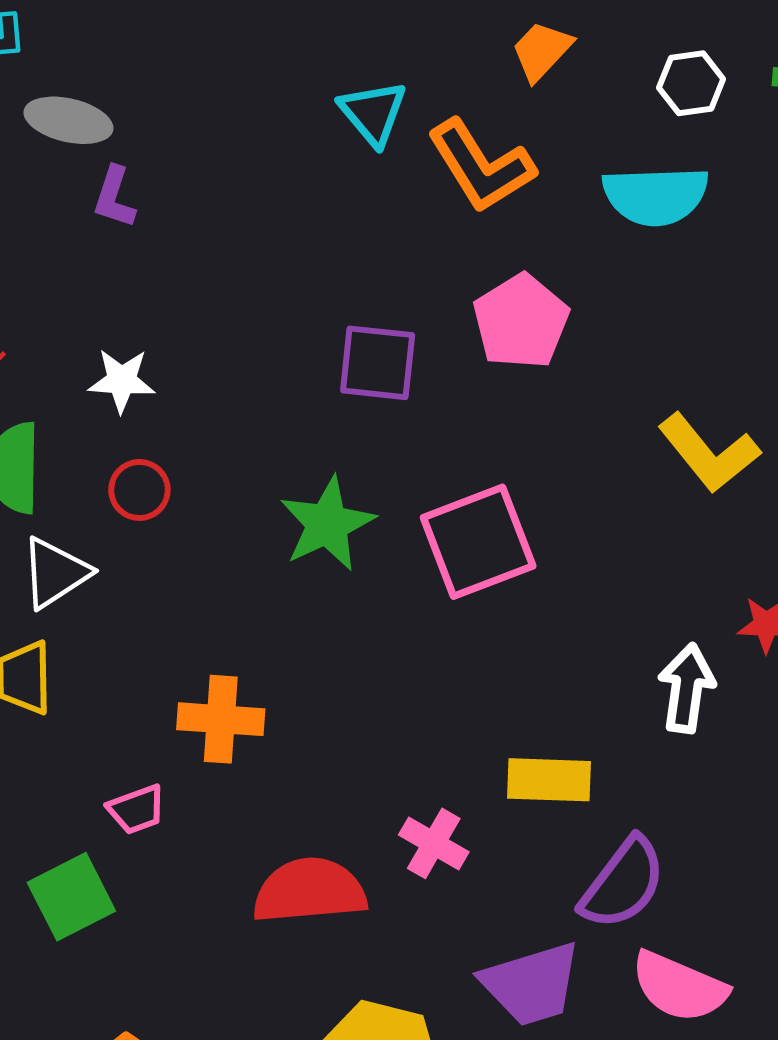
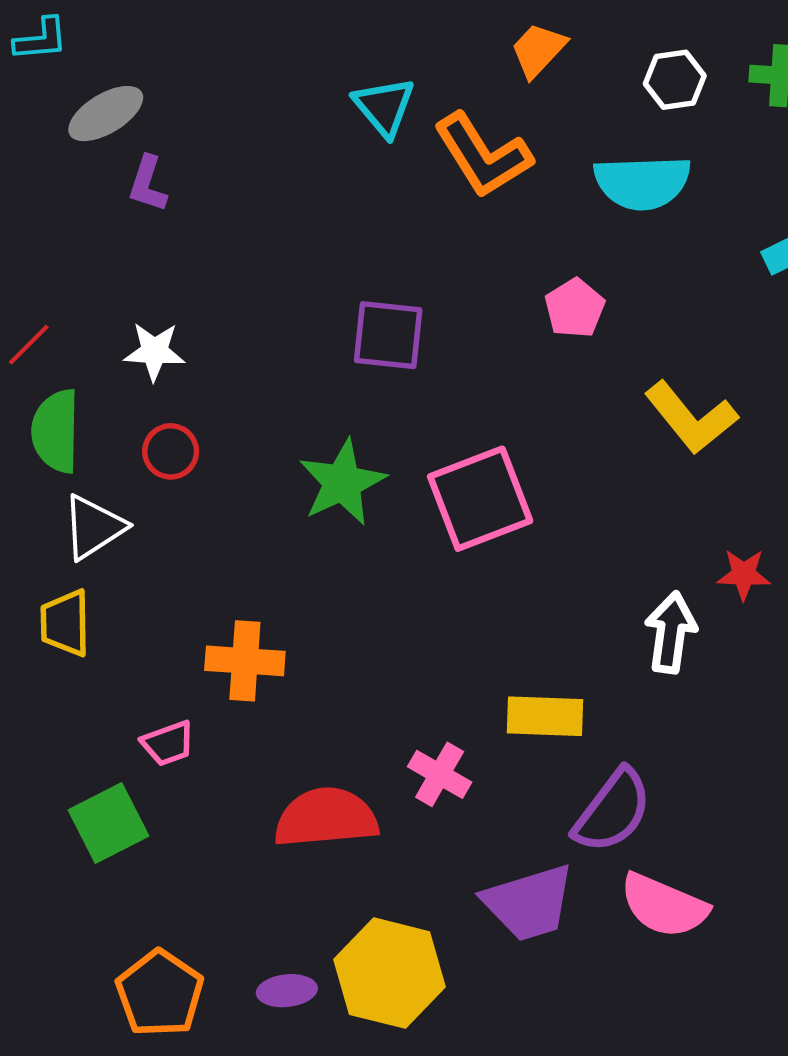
gray ellipse: (68, 120) -> (106, 114), turned -44
pink pentagon: (521, 321) -> (575, 308), moved, size x0.7

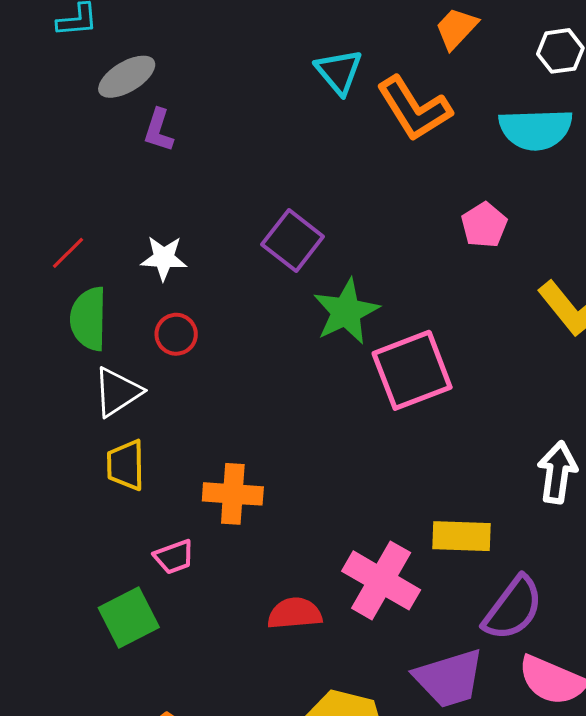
purple square: (388, 335) -> (293, 241), moved, turned 32
green star: (342, 482) -> (346, 312), moved
yellow trapezoid: (65, 623) -> (126, 465), moved
pink cross: (440, 774) -> (381, 580), size x1.6
red semicircle: (326, 818) -> (295, 613), size x0.7

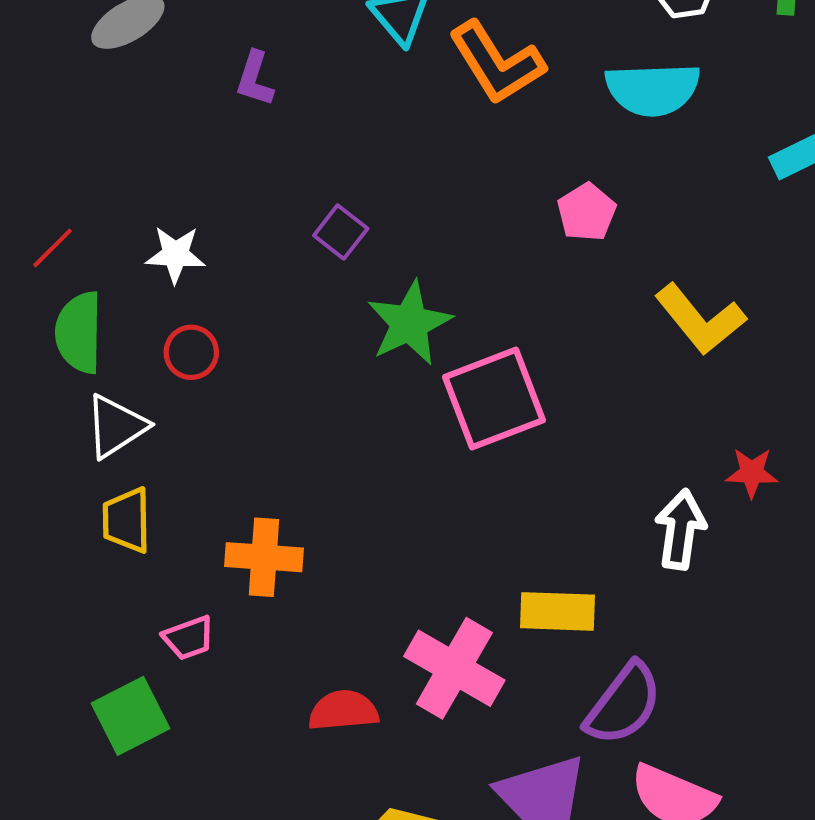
purple L-shape: (159, 130) -> (255, 79), moved
purple square: (293, 241) -> (341, 232), size x0.7

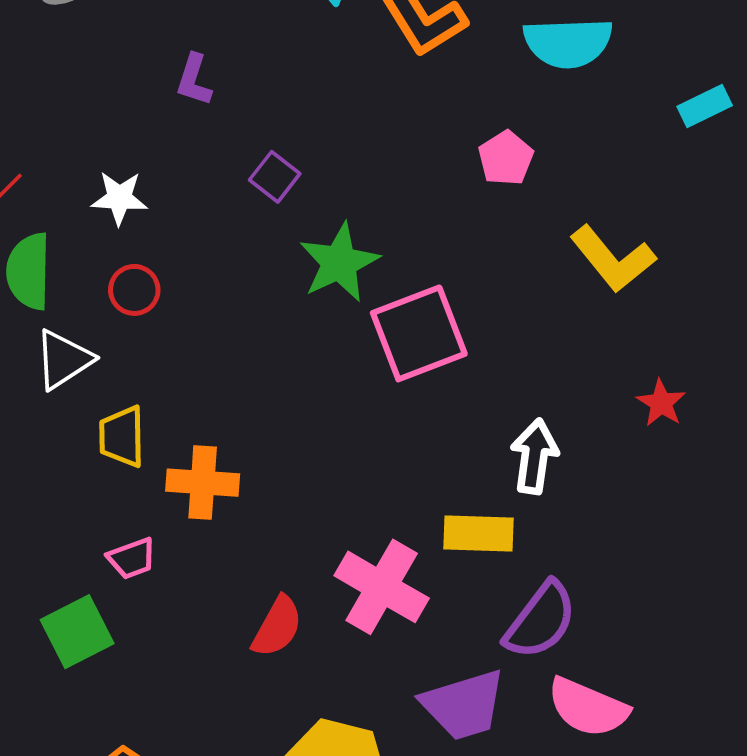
purple L-shape: (255, 79) -> (194, 80), moved
red star: (752, 473) -> (661, 403), turned 30
yellow trapezoid: (127, 520) -> (122, 437), moved
white arrow: (680, 529) -> (534, 456), moved
red semicircle: (343, 711) -> (277, 627), turned 124

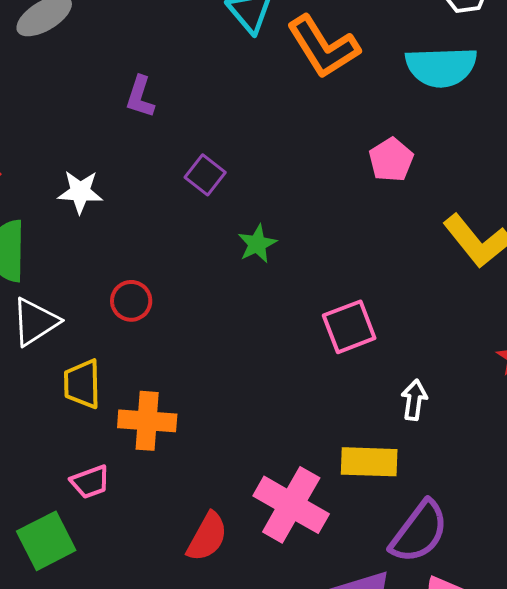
green star: (339, 263) -> (257, 244), size x0.6
red circle: (134, 290) -> (131, 301), moved
pink square: (419, 333) -> (349, 327), moved, size x0.7
white arrow: (534, 456) -> (414, 400), size x0.7

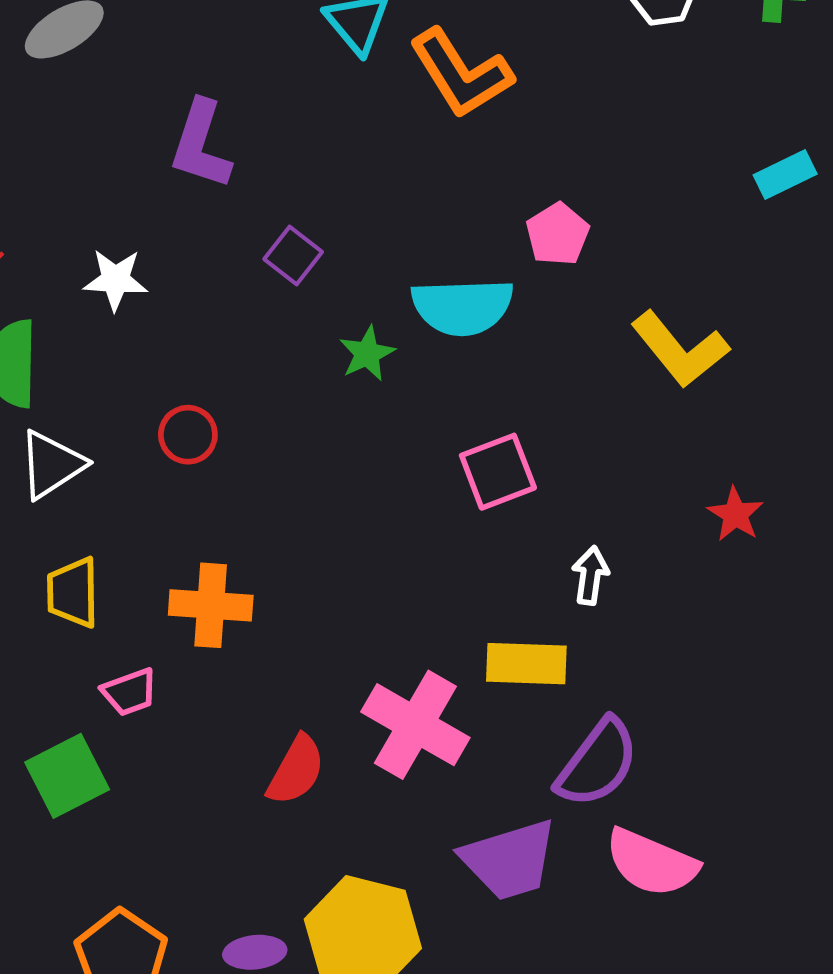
cyan semicircle: (441, 67) -> (462, 307), moved
purple L-shape: (140, 97) -> (201, 145), size x1.5
yellow trapezoid: (82, 384) -> (73, 593), moved

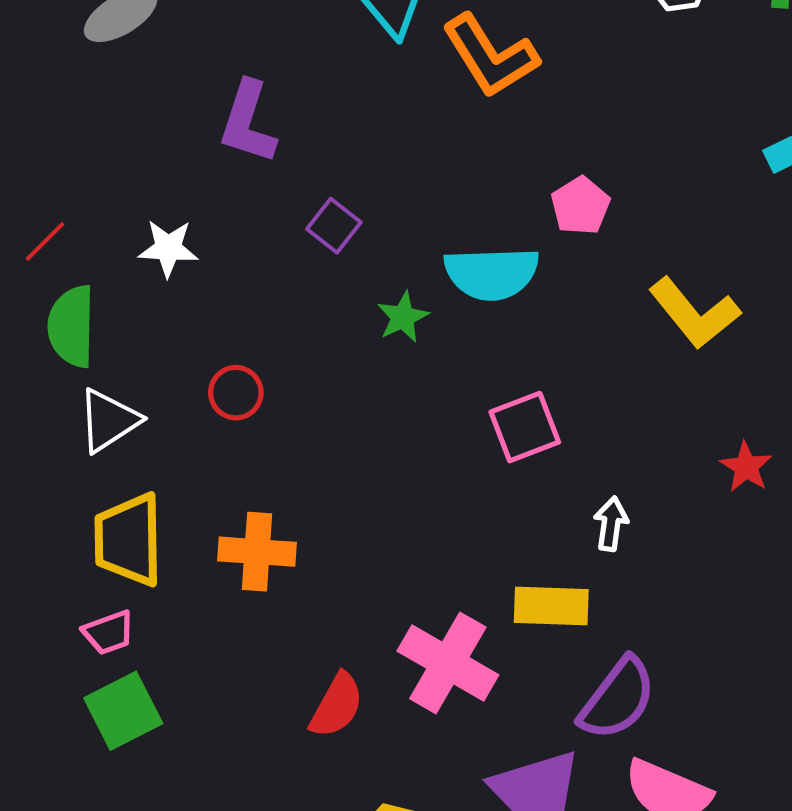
yellow trapezoid: (73, 593) -> (128, 540), size x1.4
pink trapezoid: (130, 692) -> (109, 633), moved

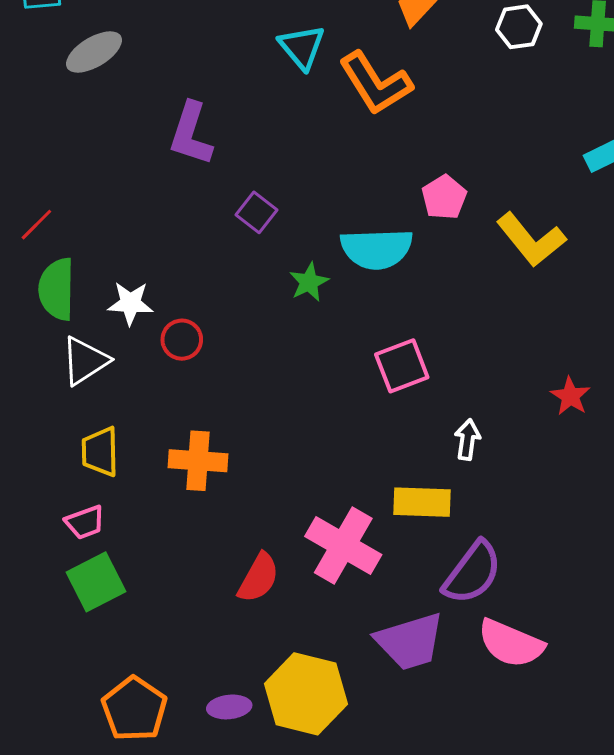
white star: (168, 248) -> (130, 303), moved
yellow L-shape: (694, 313) -> (531, 240), moved
yellow trapezoid: (128, 540) -> (100, 452), size x0.7

